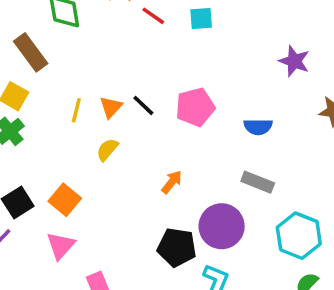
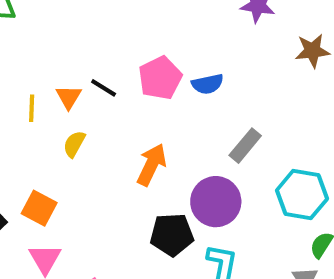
blue semicircle: (258, 127) -> (208, 84), moved
orange arrow: (172, 182) -> (152, 165), size x1.5
gray rectangle: (258, 182) -> (245, 146), turned -60

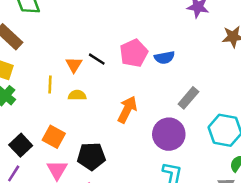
yellow line: (32, 108) -> (50, 84), moved
yellow semicircle: (74, 144) -> (77, 95), turned 60
black pentagon: (172, 235) -> (91, 156), moved

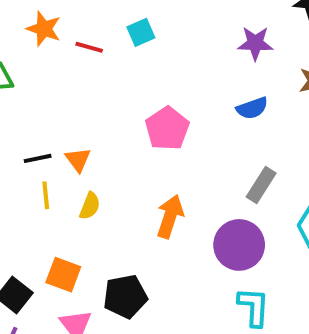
blue semicircle: (164, 57) -> (252, 108), moved
black line: (97, 59) -> (38, 158), moved, turned -36
yellow semicircle: (77, 95) -> (90, 206), turned 120

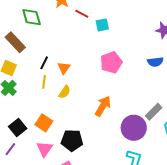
cyan square: (141, 32) -> (102, 25), moved
black line: (38, 158) -> (44, 63), turned -64
gray rectangle: (261, 185) -> (154, 112), moved

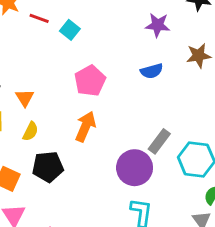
cyan square: (102, 25) -> (70, 30), turned -32
orange arrow: (103, 106) -> (85, 127), moved
black pentagon: (72, 140) -> (48, 167), moved

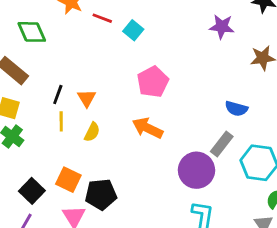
blue semicircle: (152, 71) -> (236, 109), moved, turned 30
orange arrow: (85, 127) -> (148, 128), turned -88
black pentagon: (48, 167) -> (101, 194), moved

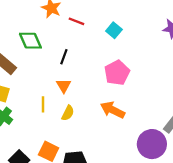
cyan square: (133, 30) -> (114, 30), moved
green diamond: (32, 32) -> (30, 41), moved
black line: (58, 94) -> (64, 57), moved

